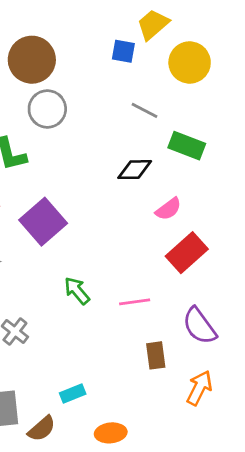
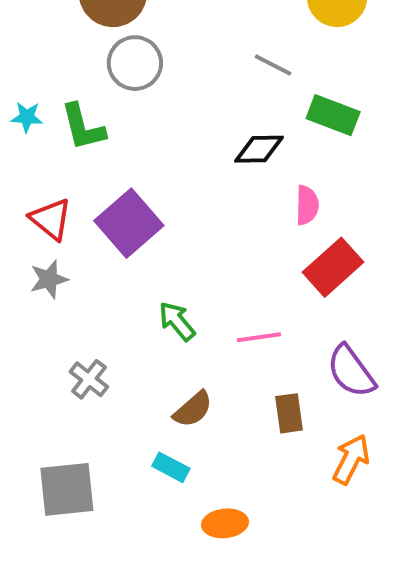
pink semicircle: (168, 209) -> (307, 205), turned -52
cyan rectangle: (73, 393) -> (171, 467), turned 50
brown semicircle: (42, 429) -> (193, 409), moved

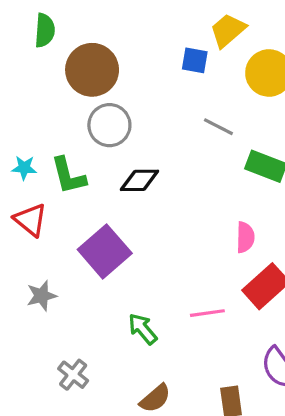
black diamond: (259, 149) -> (139, 180), moved
red triangle: (51, 219) -> (30, 220), moved
pink line: (259, 337) -> (207, 313), moved

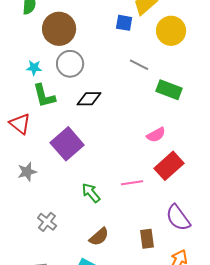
cyan star: (24, 168) -> (34, 68), moved
pink semicircle: (245, 237) -> (156, 135), turned 60

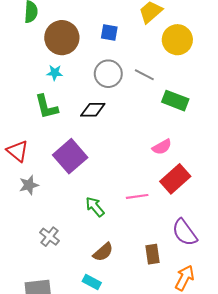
blue square: (124, 23) -> (109, 32), moved
gray circle: (70, 64) -> (108, 74), moved
cyan star: (34, 68) -> (55, 73), moved
red triangle: (20, 124) -> (18, 151), moved

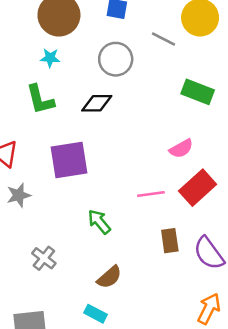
gray line: (144, 75) -> (164, 39), moved
purple square: (70, 156) -> (69, 160), turned 32
pink line: (137, 196) -> (151, 194), moved
brown rectangle: (153, 254) -> (170, 241), moved

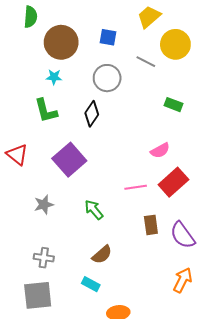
green rectangle: (198, 92) -> (173, 105), size x0.7
black diamond: (97, 103) -> (92, 114), turned -55
purple square: (69, 160) -> (69, 160), turned -32
gray star: (19, 195) -> (44, 205), moved
gray cross: (44, 258) -> (44, 258), moved, turned -30

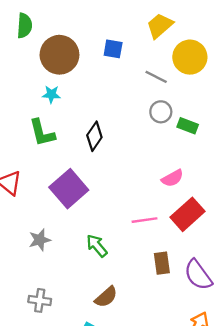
gray circle: (107, 78) -> (161, 112), moved, size x0.7

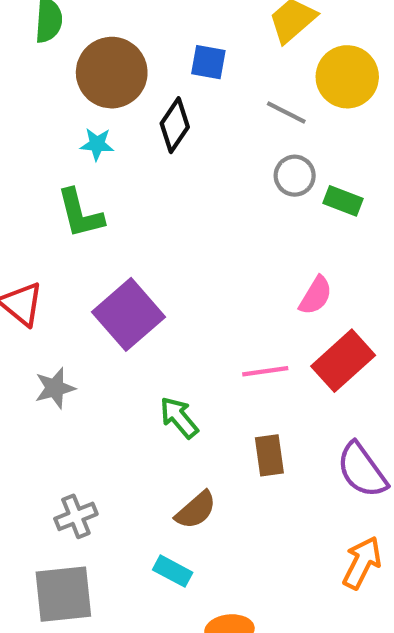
black diamond: (94, 136) -> (175, 125), moved
pink semicircle: (172, 178) -> (316, 296), turned -30
gray star: (40, 240) -> (55, 388), moved
brown rectangle: (162, 263) -> (269, 455), moved
gray cross: (40, 300) -> (76, 516), turned -30

